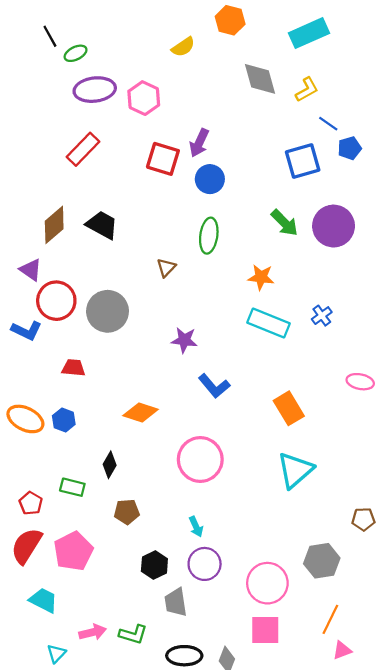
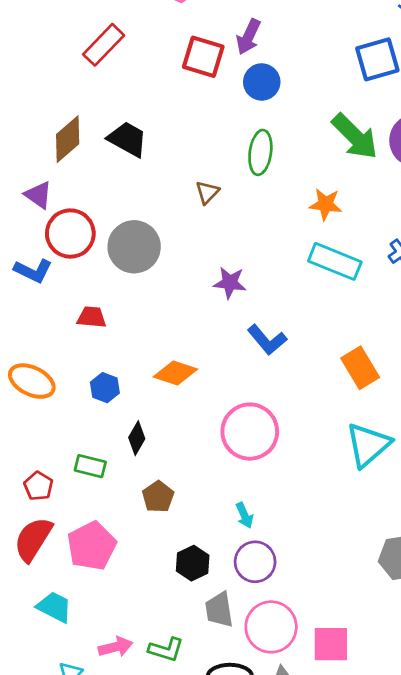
green arrow: (284, 223) -> (355, 136), size x1.4
blue hexagon: (64, 420) -> (105, 388), moved
brown pentagon: (127, 512) -> (158, 497), turned -30
pink circle: (267, 583) -> (271, 627), moved

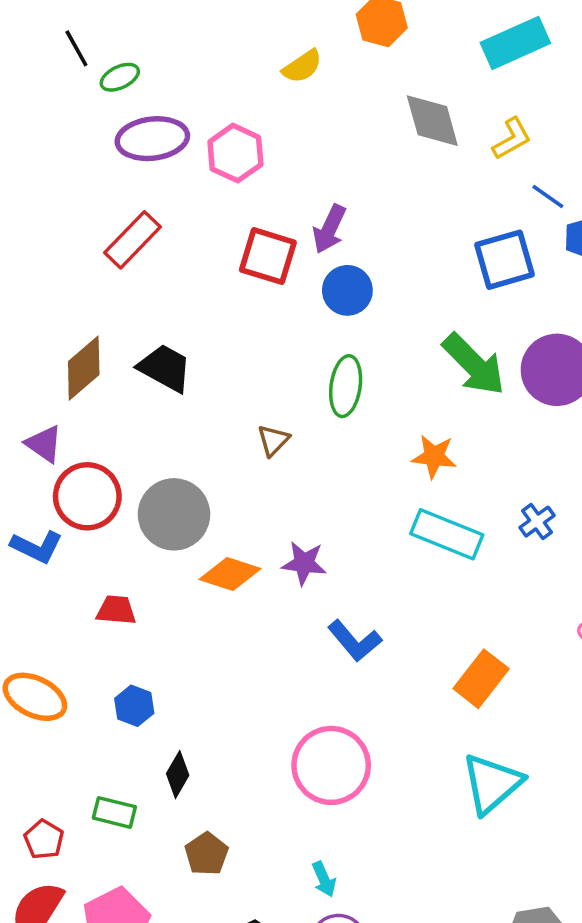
orange rectangle: (360, 368) -> (481, 679), turned 69
orange diamond: (175, 373) -> (230, 574), moved

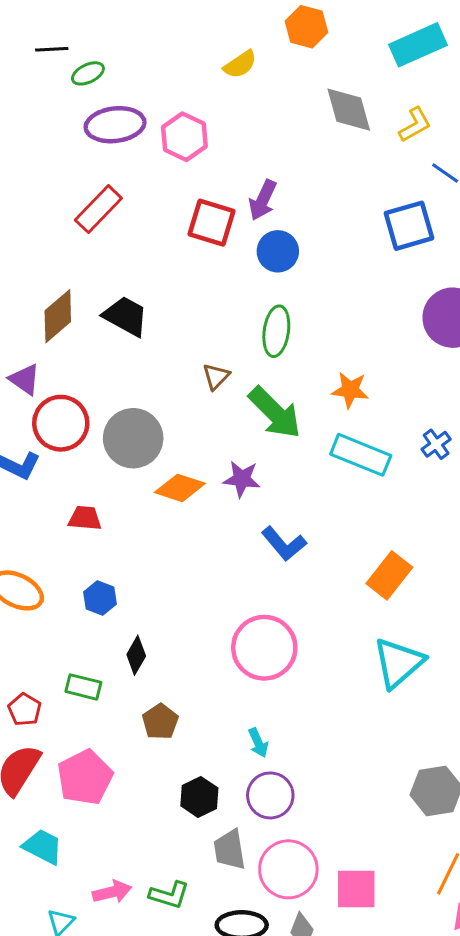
black line: (76, 48) -> (52, 49), turned -64
green arrow: (474, 364) -> (275, 413), moved

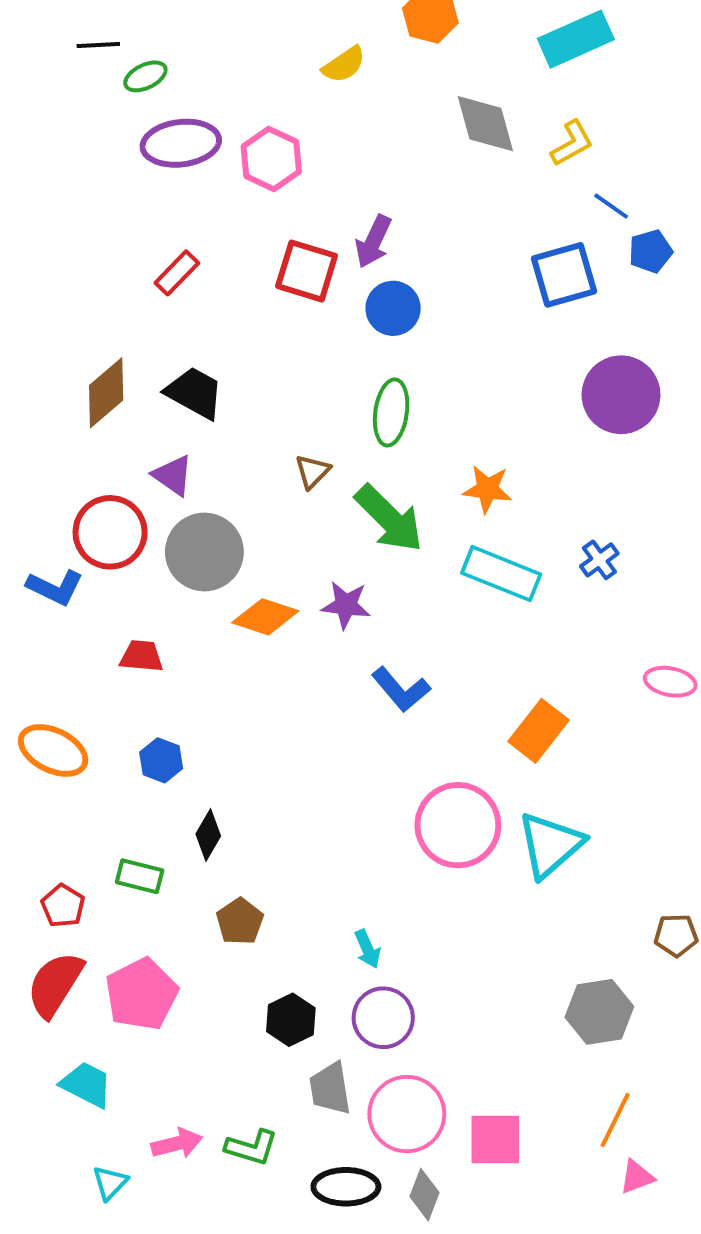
red rectangle: (98, 209) -> (177, 273), moved, size x0.7
purple triangle: (25, 379) -> (173, 475), moved
pink circle: (264, 648) -> (458, 825), moved

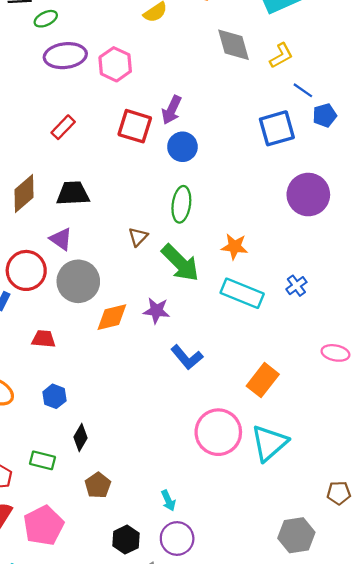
black trapezoid: (195, 393) -> (73, 193), turned -32
orange diamond: (265, 617) -> (112, 317), turned -32

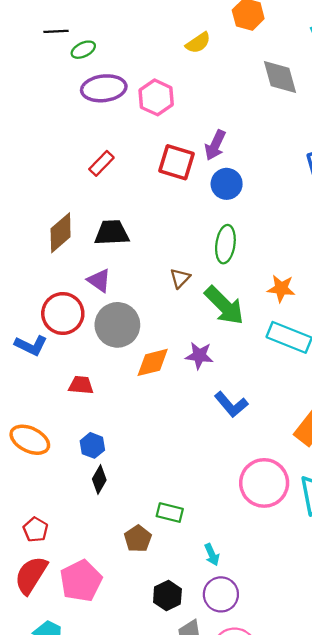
black diamond: (80, 438) -> (99, 480), moved
green rectangle: (42, 460) -> (170, 513), moved

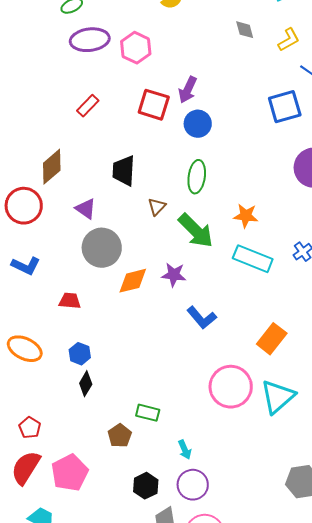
gray diamond: (280, 77) -> (245, 30), size x0.6
black trapezoid: (112, 233) -> (124, 171), moved, turned -84
red circle: (63, 313) -> (24, 206), moved

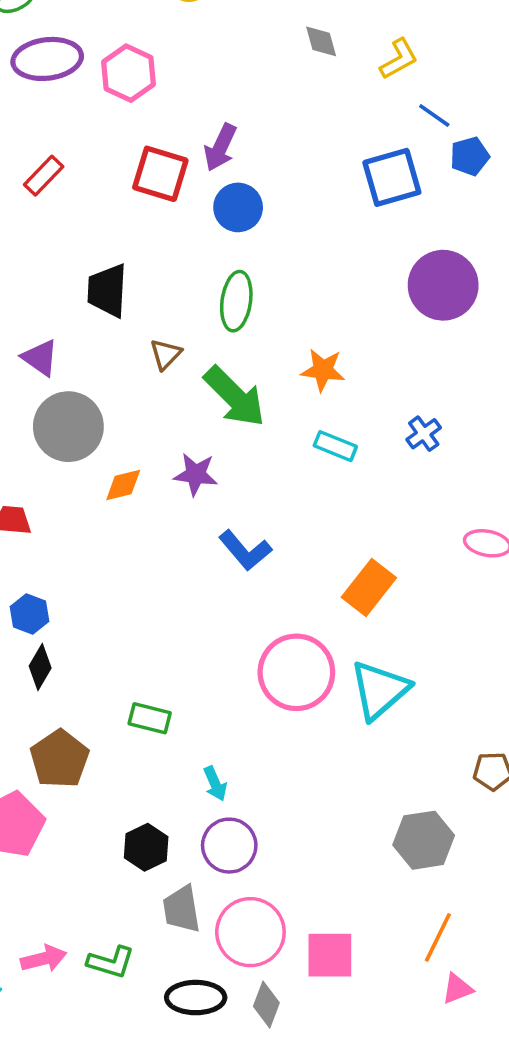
cyan rectangle: (253, 259) -> (335, 446), size x0.6
orange diamond: (133, 281) -> (123, 485), size x0.7
brown pentagon: (120, 436) -> (60, 759), moved, size x1.4

